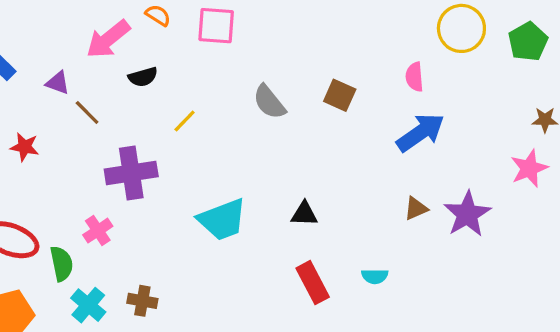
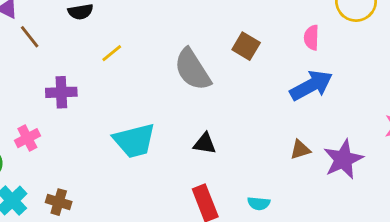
gray semicircle: (269, 102) -> (192, 70), moved, size x1.4
purple cross: (131, 173) -> (61, 92), size x0.7

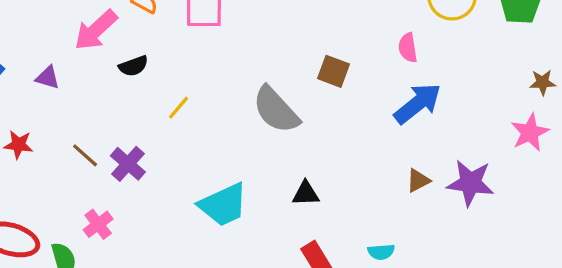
brown line: (30, 37) -> (85, 155), moved
purple cross: (61, 92) -> (128, 164), turned -36
purple star: (343, 159) -> (470, 183), turned -30

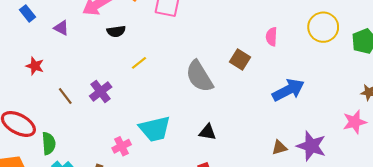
pink semicircle: (408, 48) -> (272, 37), moved
brown line: (85, 155) -> (65, 96), moved
brown triangle: (418, 181) -> (279, 148), moved
pink cross: (98, 224) -> (122, 146), moved

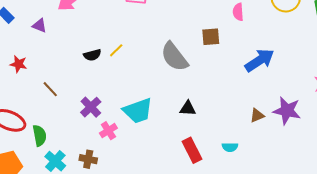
black semicircle: (116, 31) -> (92, 55), moved
brown square: (240, 60) -> (211, 37), turned -30
purple cross: (101, 92) -> (91, 107), moved

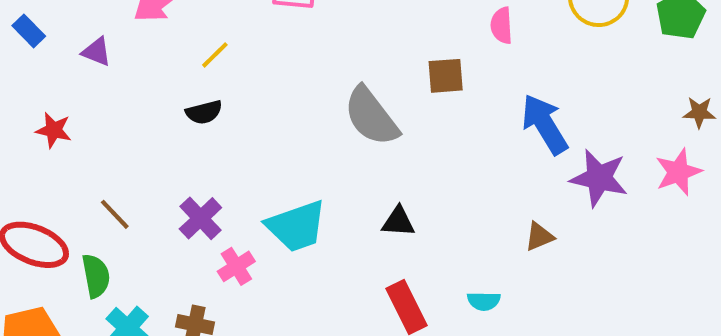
yellow line: (116, 50) -> (215, 55), moved
blue arrow: (260, 60) -> (545, 124), turned -88
brown line: (50, 89) -> (115, 214), moved
purple star: (287, 111) -> (599, 178), moved

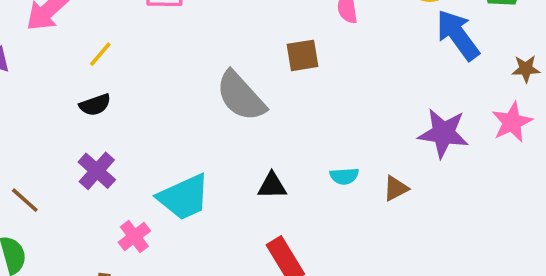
blue arrow: (545, 124) -> (458, 35), moved
purple cross: (200, 218) -> (97, 171), moved
cyan semicircle: (484, 301) -> (344, 176), moved

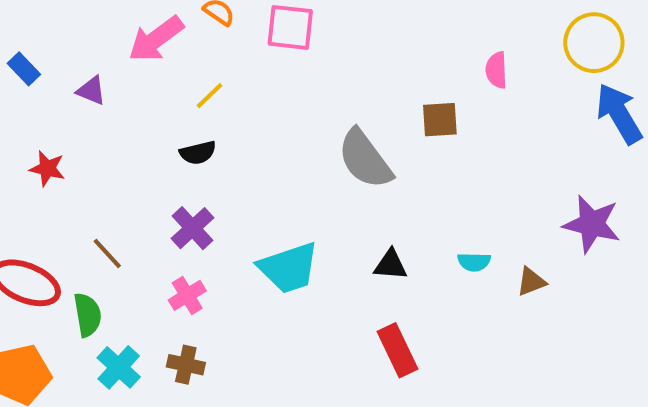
pink cross: (134, 237) -> (187, 295), moved

